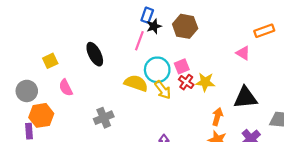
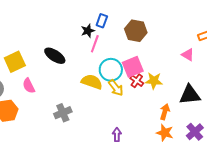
black star: (154, 26) -> (88, 31), moved
black ellipse: (95, 54) -> (55, 56), turned -30
yellow square: (50, 61) -> (15, 62), size x1.5
pink square: (182, 66) -> (133, 67), size x1.5

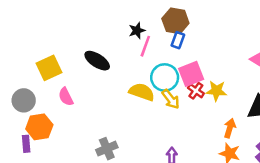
blue rectangle: (102, 21) -> (178, 40), moved
brown hexagon: (136, 31) -> (175, 21), moved
gray cross: (63, 113) -> (107, 149), moved

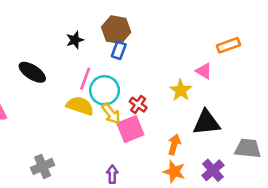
pink line: (145, 46) -> (85, 79), moved
pink square: (191, 74) -> (130, 129), moved
yellow star: (216, 91) -> (181, 90), moved, turned 30

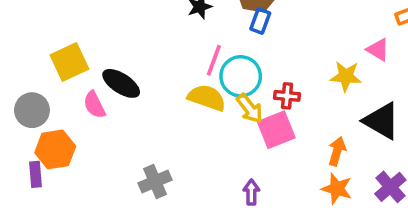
black ellipse: (32, 72) -> (121, 83), moved
yellow star: (181, 90) -> (346, 76), turned -30
red cross: (138, 105) -> (287, 96), turned -30
black triangle: (206, 123) -> (382, 121), turned 36

